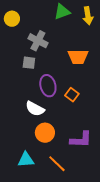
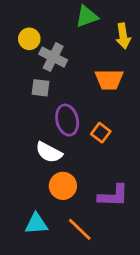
yellow arrow: (88, 16) -> (123, 36), moved
yellow circle: (12, 19) -> (29, 39), moved

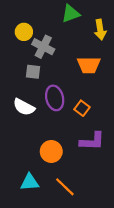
white semicircle: (49, 152) -> (24, 107), moved
purple L-shape: (113, 196) -> (92, 141), moved

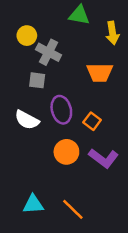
green triangle: (71, 14) -> (79, 15), turned 30
purple L-shape: (92, 141) -> (104, 158), turned 35
orange circle: (51, 151) -> (66, 152), moved

